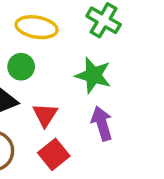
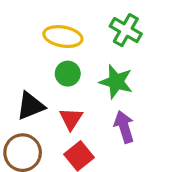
green circle: (21, 67) -> (68, 74), moved

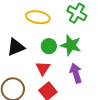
green circle: (68, 74) -> (49, 46), moved
black triangle: (31, 106) -> (16, 47), moved

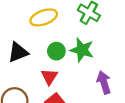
yellow ellipse: (38, 17) -> (44, 17), turned -30
purple arrow: (76, 73) -> (104, 82), moved

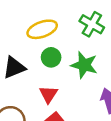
green circle: (56, 51) -> (51, 57), moved

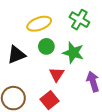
red triangle: (49, 94) -> (57, 74), moved

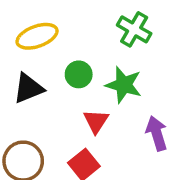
yellow ellipse: (39, 24) -> (37, 36), moved

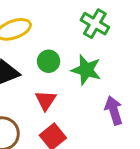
red triangle: (96, 121) -> (46, 100), moved

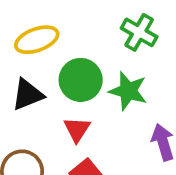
green circle: (49, 61) -> (81, 80), size x1.5

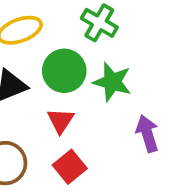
green cross: (139, 32) -> (99, 23), moved

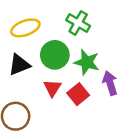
purple arrow: (147, 134) -> (110, 83), moved
red square: (70, 167) -> (78, 94), moved

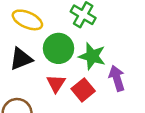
yellow ellipse: (25, 28) -> (27, 20), turned 44

